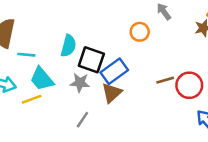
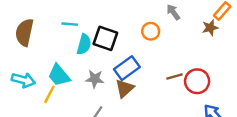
cyan line: (26, 55) -> (70, 24), moved
black square: (91, 60) -> (105, 38), moved
yellow line: (32, 99) -> (49, 94), turned -42

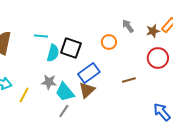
brown star: (210, 28) -> (153, 31), moved
cyan trapezoid: (59, 75) -> (65, 92), moved
gray star: (95, 79) -> (49, 82), moved
red circle: (197, 81) -> (158, 58), moved

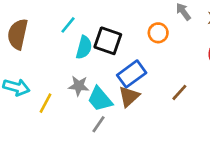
cyan line: (41, 36) -> (68, 25), turned -56
brown line: (129, 80) -> (179, 92), moved, turned -32

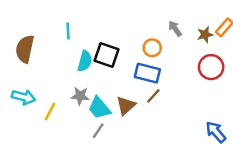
cyan line: (68, 25) -> (68, 31), moved, turned -42
blue rectangle: (132, 74) -> (147, 73), moved, turned 50
brown line: (179, 92) -> (153, 96), moved

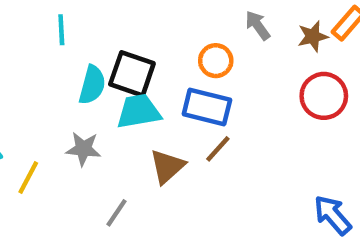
cyan trapezoid: (99, 108) -> (139, 111), moved, turned 120

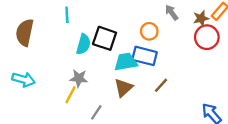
red circle: (324, 96) -> (207, 37), moved
cyan trapezoid: (139, 111) -> (126, 62), moved
brown line: (218, 149) -> (161, 85), moved
yellow line: (28, 178) -> (71, 95), moved

